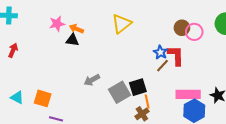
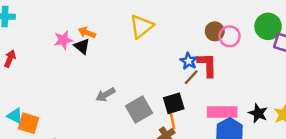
pink star: (57, 24) -> (63, 40), moved
black triangle: (72, 40) -> (82, 46), turned 32
black square: (138, 87) -> (174, 103), moved
orange square: (43, 98) -> (28, 123), moved

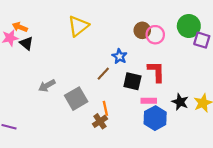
orange arrow: (87, 33) -> (20, 27), moved
red L-shape: (207, 65) -> (156, 72), moved
brown line: (191, 77) -> (103, 74), moved
black square: (174, 103) -> (132, 81), moved, turned 30
pink rectangle: (222, 112) -> (149, 101), size x0.6

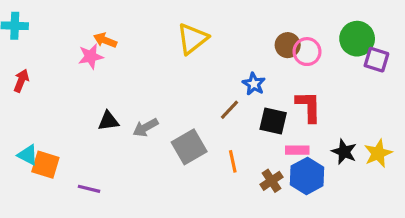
black triangle: (26, 43) -> (108, 121), moved, turned -48
brown cross: (100, 121) -> (271, 181), moved

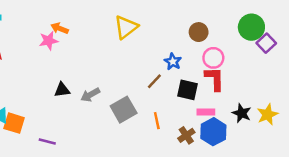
pink circle: (307, 52) -> (213, 58), moved
purple square: (376, 60) -> (266, 43), turned 30

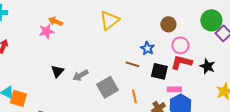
red L-shape: (215, 79) -> (181, 62), turned -75
brown line: (154, 81) -> (132, 64), turned 64
black triangle: (62, 90) -> (57, 71), turned -40
black star: (242, 113) -> (207, 66), moved

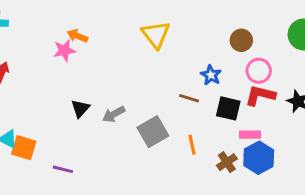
yellow triangle: (109, 20) -> (156, 34), turned -30

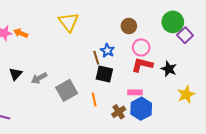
orange arrow: (77, 36) -> (21, 33), moved
brown line: (189, 98) -> (96, 58), moved, turned 56
black square: (228, 108) -> (104, 74), moved

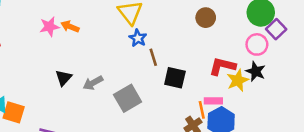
pink circle: (141, 47) -> (257, 44), moved
blue star: (107, 51) -> (138, 38), moved
brown line: (96, 58) -> (153, 57), moved
yellow star: (186, 94) -> (238, 80), moved
orange line: (94, 100) -> (202, 110), moved

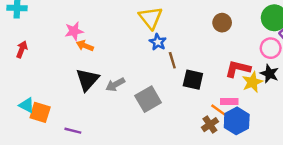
orange arrow: (70, 27) -> (85, 46), moved
black triangle: (64, 78) -> (87, 80), size x1.5
orange line: (202, 110) -> (218, 110), turned -42

